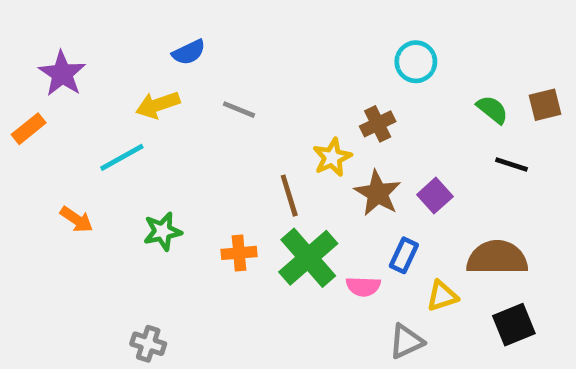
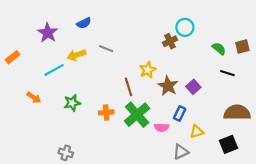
purple star: (62, 74) -> (48, 33), moved
yellow arrow: (158, 105) -> (76, 55), moved
brown cross: (378, 124) -> (170, 41), moved
brown semicircle: (497, 258) -> (237, 112), moved

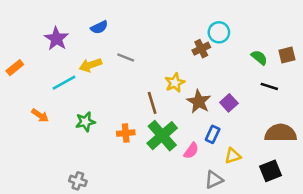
pink semicircle: (162, 127) -> (191, 151), turned -56

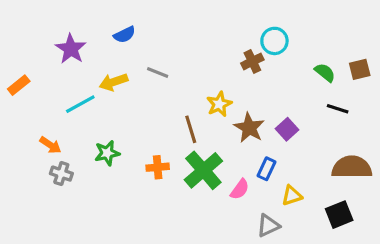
gray cross: (78, 181) -> (61, 174), moved

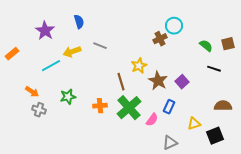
blue semicircle: (124, 35) -> (79, 22), turned -80
brown semicircle: (352, 167) -> (223, 106), size x0.7
yellow triangle: (292, 196) -> (194, 124), moved

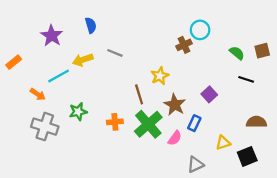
brown star: (158, 81) -> (175, 105), moved
orange arrow: (32, 92) -> (38, 94), moved
gray cross: (39, 110) -> (45, 127), size x1.6

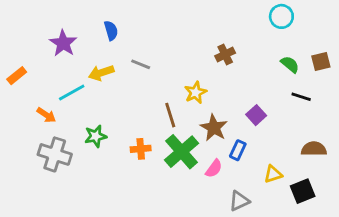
cyan circle: (200, 30) -> (281, 16), moved

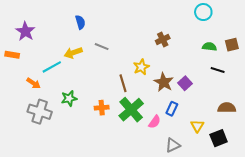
purple star: (63, 43) -> (25, 31), moved
green semicircle: (290, 64) -> (209, 47), turned -32
orange rectangle: (17, 76) -> (12, 55), turned 48
brown star: (214, 128) -> (164, 82), moved
yellow triangle: (273, 174) -> (197, 126), turned -40

